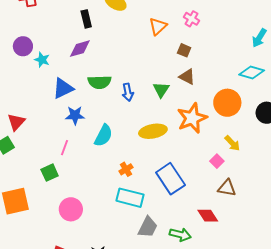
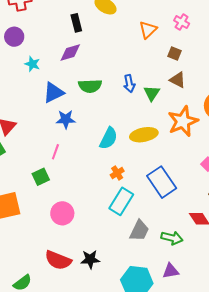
purple circle: (23, 46) -> (14, 37), moved
blue arrow: (128, 92) -> (129, 84), moved
cyan semicircle: (103, 136) -> (109, 138), moved
cyan rectangle: (130, 198) -> (121, 201), turned -72

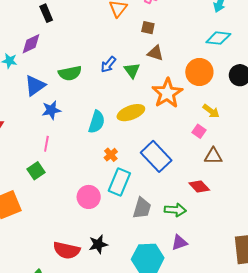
purple diamond: (70, 53) -> (31, 44), moved
blue arrow: (129, 84) -> (108, 65), turned 60
pink circle: (62, 213) -> (89, 197), moved

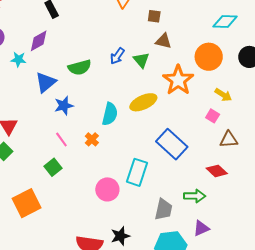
pink line: (46, 144) -> (61, 139), turned -42
orange cross: (111, 155) -> (92, 139), moved
gray trapezoid: (142, 208) -> (164, 209), moved

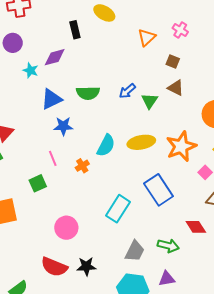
orange star: (178, 80) -> (181, 146), moved
pink circle: (107, 189) -> (66, 228), moved

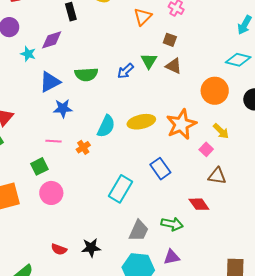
green triangle: (150, 101) -> (149, 61), moved
pink line: (53, 158) -> (53, 141), turned -63
blue rectangle: (159, 190) -> (160, 169), size x0.7
pink circle: (66, 228) -> (51, 193), moved
red semicircle: (54, 267) -> (59, 249), size x0.6

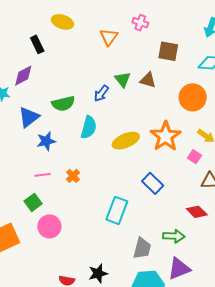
brown square: (170, 40) -> (168, 51), moved, size x1.5
cyan semicircle: (106, 126) -> (89, 127), moved
purple triangle: (172, 257) -> (179, 269), size x1.4

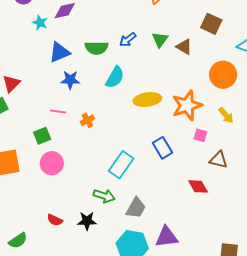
blue arrow: (101, 93) -> (128, 40), moved
pink square: (194, 157) -> (200, 135), moved, turned -32
green arrow: (174, 236) -> (104, 196), moved

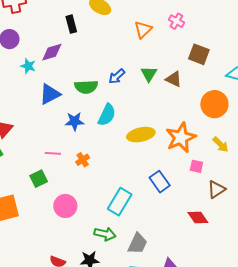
blue star: (70, 80) -> (74, 121), moved
brown triangle: (218, 160) -> (216, 189), turned -42
pink circle: (52, 163) -> (65, 206), moved

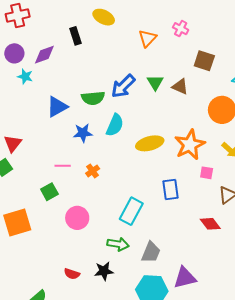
purple diamond: (52, 52) -> (44, 55), moved
cyan star: (28, 66) -> (25, 77), moved
blue arrow: (117, 76) -> (123, 86), size x1.5
blue rectangle: (160, 182) -> (170, 190), turned 30

